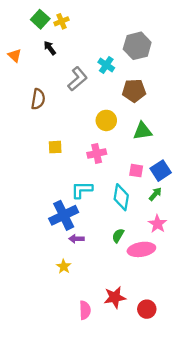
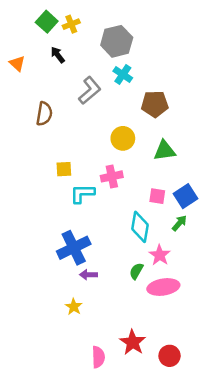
gray hexagon: (137, 46) -> (117, 41), moved
cyan L-shape: (82, 190) -> (82, 194), moved
pink star: (157, 224) -> (160, 255), moved
red star: (115, 297) -> (133, 342), turned -30

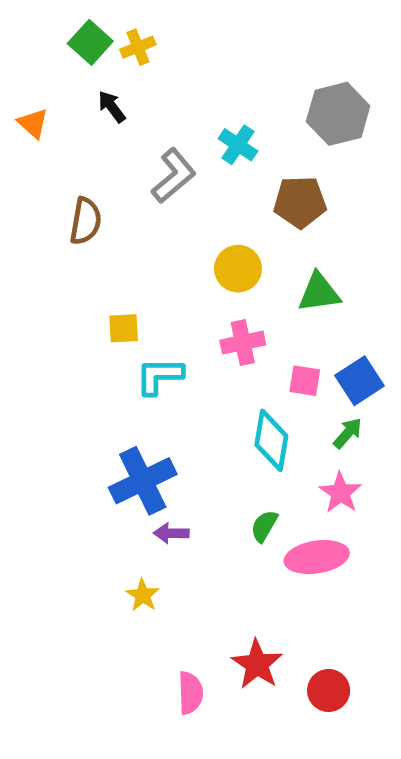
gray hexagon: (117, 41) -> (338, 114), moved
pink cross: (112, 176) -> (243, 343), moved
pink star: (160, 255) -> (340, 493), moved

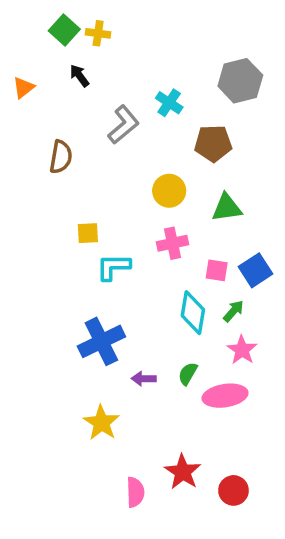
yellow cross: (138, 47) -> (98, 33), turned 30
orange triangle: (33, 123) -> (24, 87), turned 40
green arrow: (348, 433) -> (233, 311), moved
purple arrow: (171, 533) -> (144, 379), moved
yellow star: (143, 595) -> (101, 423), size x1.5

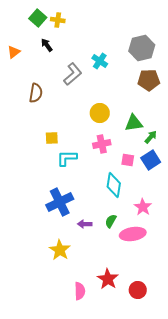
brown pentagon: (213, 143) -> (149, 80), moved
green arrow: (233, 311) -> (151, 137), moved

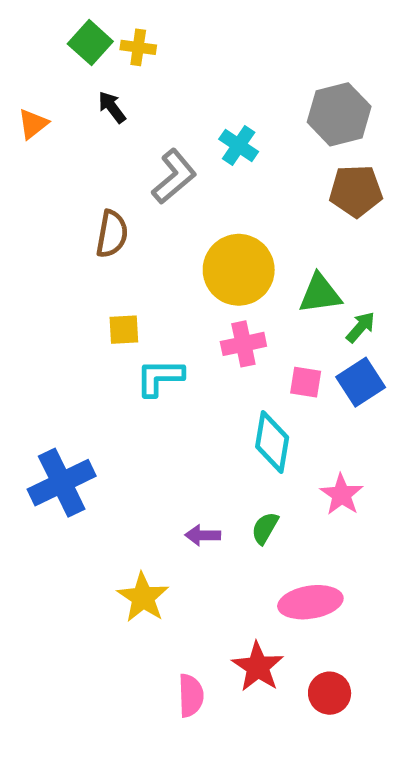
brown semicircle: (36, 93) -> (112, 234), moved
yellow circle: (100, 113) -> (239, 270), size x1.5
blue cross: (60, 202) -> (62, 483), moved
pink ellipse: (133, 234) -> (310, 602), moved

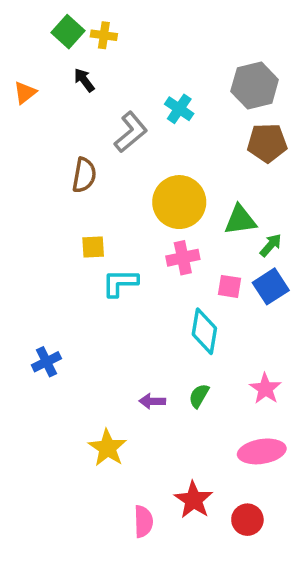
blue cross: (62, 483) -> (46, 362), size x0.6
pink star: (341, 495) -> (265, 389), moved
pink ellipse: (310, 602) -> (262, 451), moved

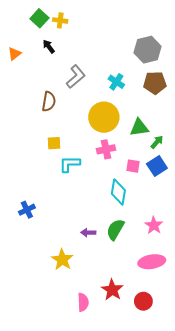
cyan cross: (179, 109) -> (116, 82), moved
green semicircle: (199, 396) -> (115, 229), size x1.5

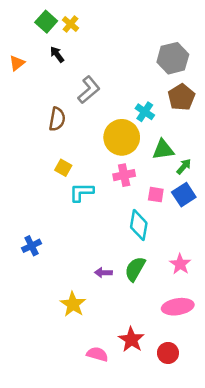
yellow cross: (60, 20) -> (71, 24), turned 32
cyan cross: (116, 82) -> (145, 112), moved
brown pentagon: (155, 83) -> (181, 97), turned -30
yellow square: (54, 143) -> (63, 168), turned 32
pink semicircle: (83, 302) -> (97, 354), turned -72

